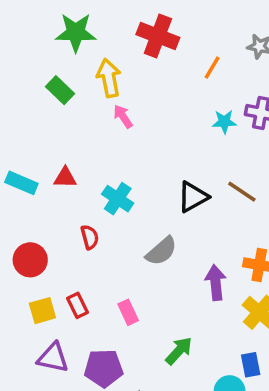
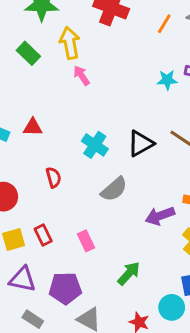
orange line: (212, 67) -> (164, 24), moved
cyan cross: (118, 199) -> (95, 145), moved
purple arrow: (216, 283) -> (160, 216), turned -104

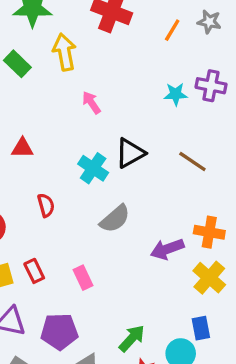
pink arrow: (82, 75) -> (91, 103), moved
black triangle: (141, 143) -> (130, 153), moved
green arrow: (129, 273) -> (132, 338), moved

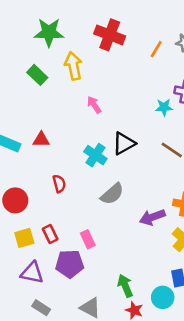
cyan star: (176, 94) -> (164, 107), moved
purple pentagon: (59, 332) -> (70, 264), moved
green arrow: (132, 338) -> (125, 286), turned -65

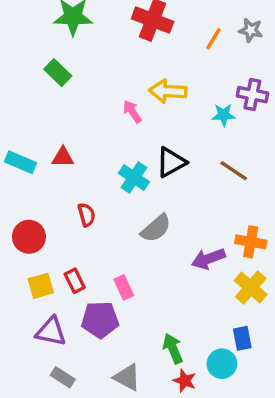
yellow arrow: (73, 66) -> (168, 91), moved, turned -76

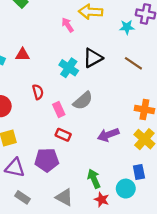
purple arrow: (208, 259) -> (108, 135), moved
red rectangle: (75, 281) -> (63, 135), moved, turned -40
pink rectangle: (124, 288) -> (59, 109), moved

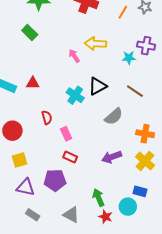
gray semicircle: (83, 101) -> (114, 116), moved
blue rectangle: (139, 172) -> (140, 191), turned -64

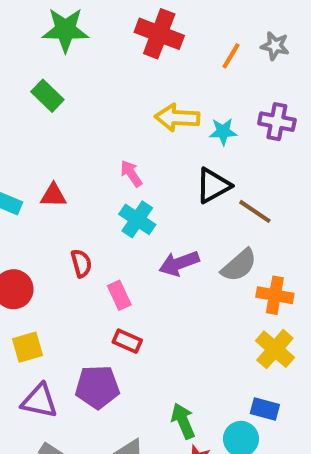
pink arrow: (74, 56) -> (131, 174), moved
cyan star: (129, 58) -> (223, 132), moved
black triangle: (97, 86) -> (213, 185), moved
gray semicircle: (114, 116) -> (239, 265), moved
purple arrow: (112, 157) -> (179, 263), moved

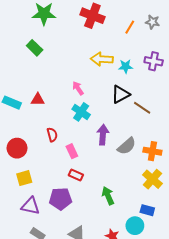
purple arrow: (179, 263) -> (103, 135), turned 114
gray semicircle: (239, 265) -> (127, 146), moved
green arrow: (183, 421) -> (108, 196), moved

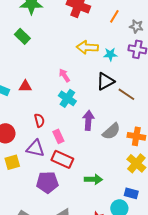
gray star: (152, 22) -> (136, 26), moved
red rectangle: (76, 175) -> (62, 159), size x1.5
green arrow: (108, 196) -> (93, 179), turned 114
purple triangle: (30, 206) -> (35, 148), moved

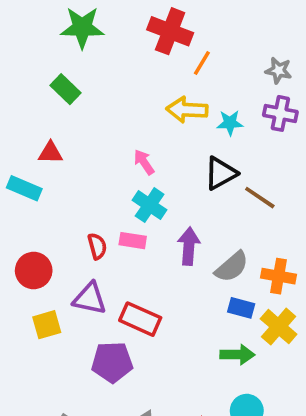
orange line: (114, 16) -> (202, 63), moved
red triangle: (25, 86) -> (50, 153), moved
pink rectangle: (58, 136) -> (133, 241), moved, turned -56
green arrow: (93, 179) -> (237, 355), moved
blue rectangle: (131, 193) -> (241, 308), moved

